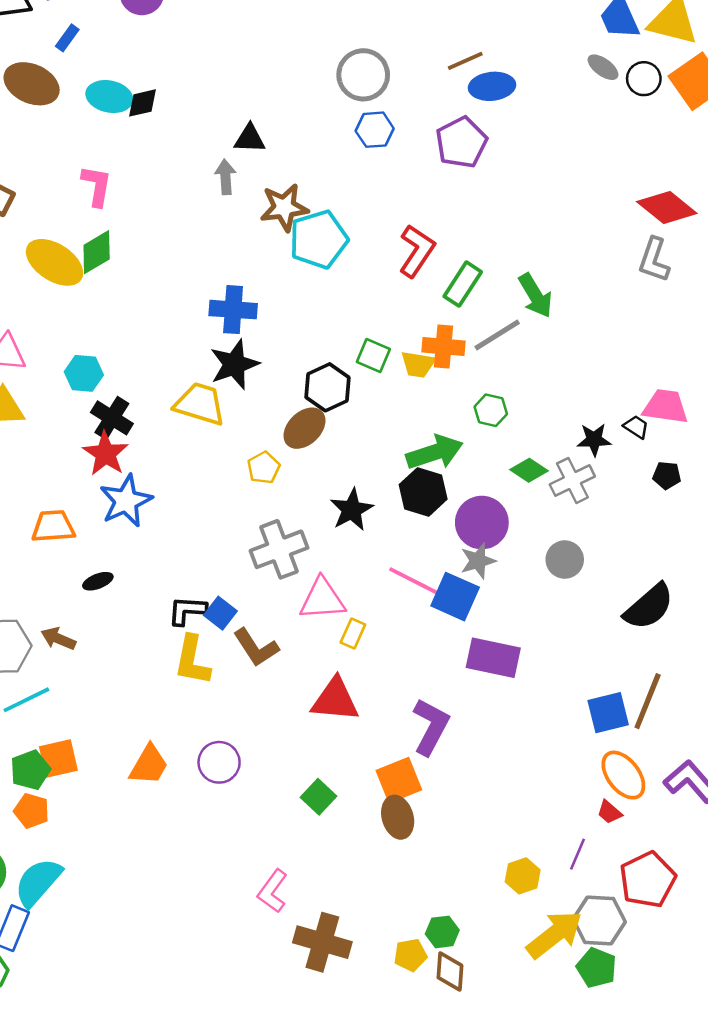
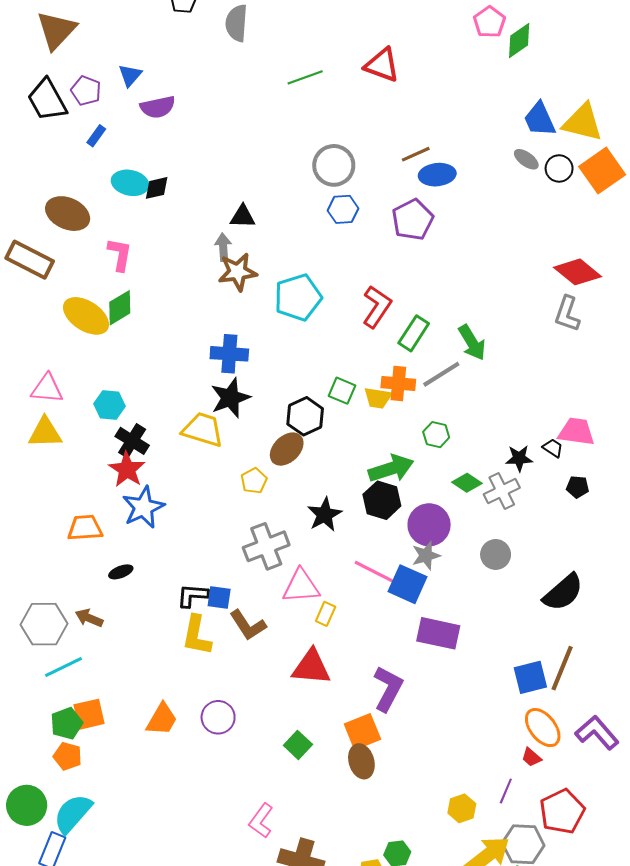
brown ellipse: (32, 84) -> (68, 214), moved
brown star: (284, 207) -> (238, 272), moved
blue square: (220, 613) -> (219, 597), turned -30

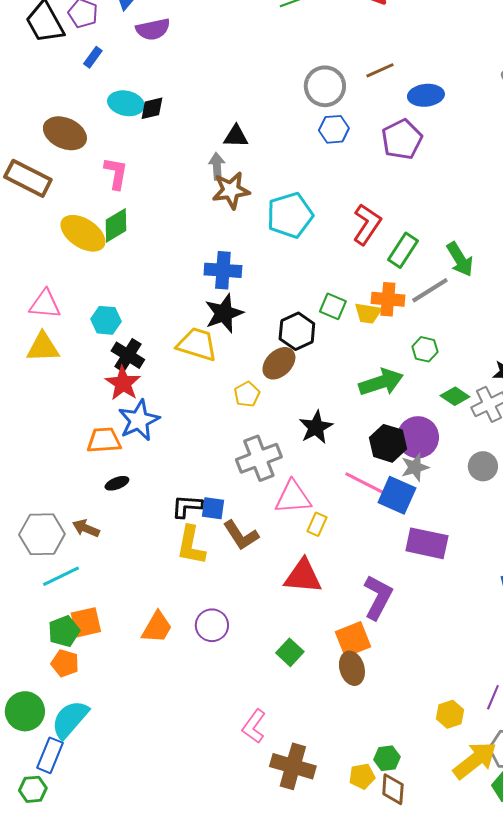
brown line: (416, 154) -> (380, 70), moved
black hexagon: (382, 500) -> (388, 443), moved
orange trapezoid: (85, 528) -> (104, 440), moved

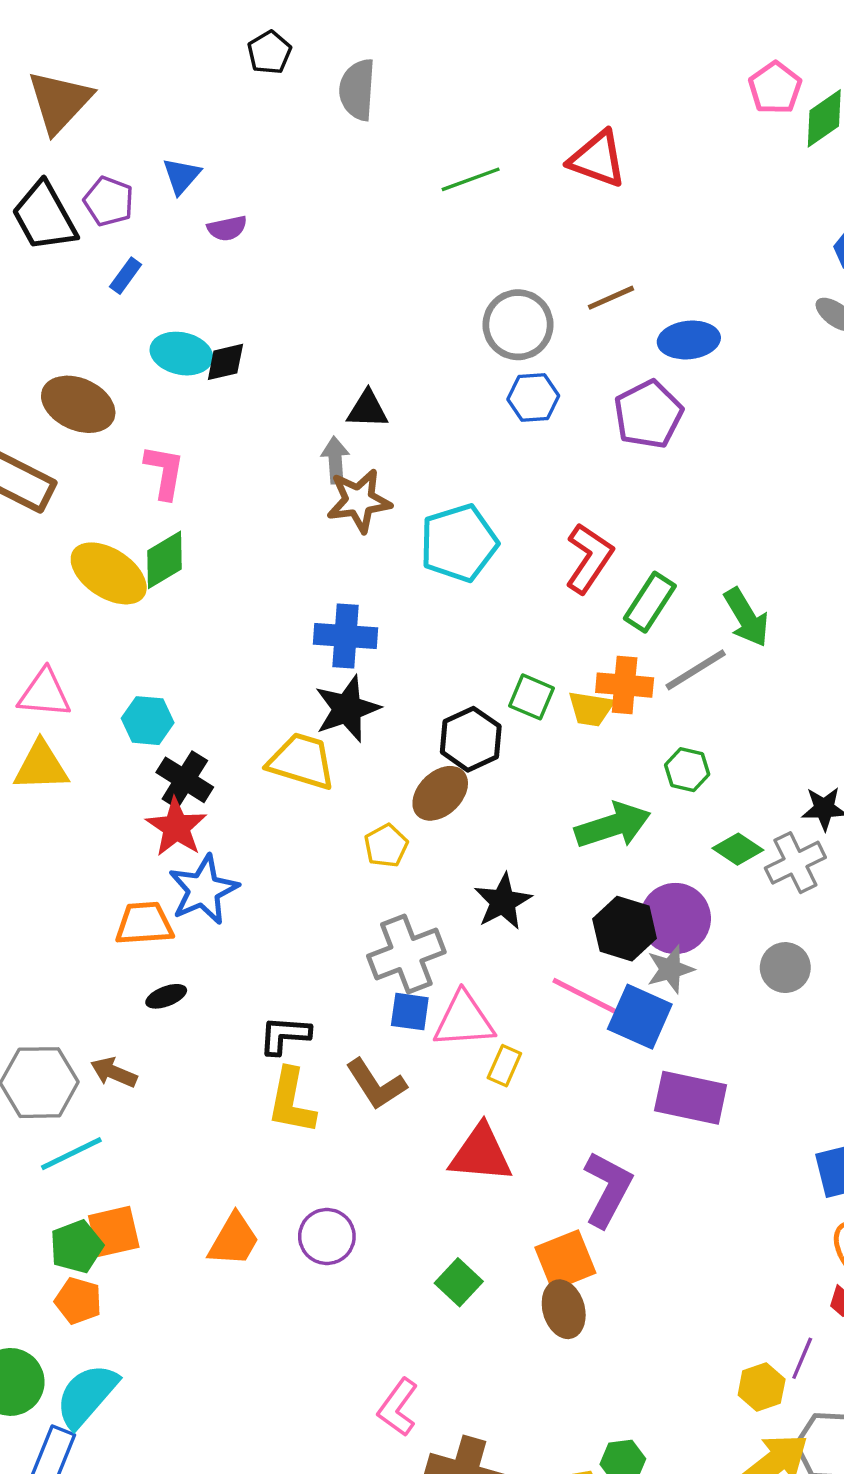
purple semicircle: (153, 29) -> (227, 228), size x0.7
blue square: (213, 508) -> (410, 1012), moved
yellow hexagon: (450, 714) -> (762, 1387), moved

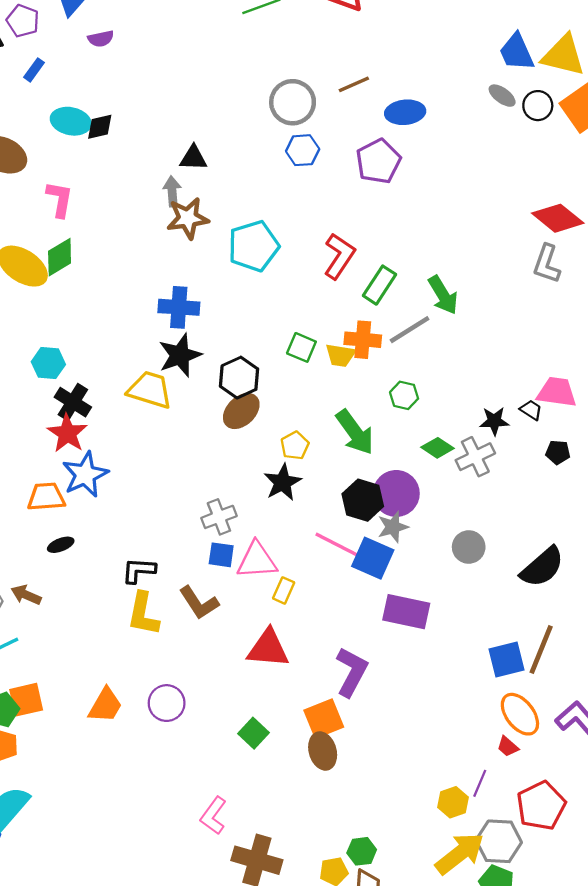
black hexagon: (471, 739) -> (239, 378), moved
green arrow: (613, 825) -> (355, 432), turned 72
yellow pentagon: (386, 846) -> (295, 446), moved
gray cross: (406, 954) -> (219, 517), size x0.7
gray circle: (785, 968) -> (469, 547), moved

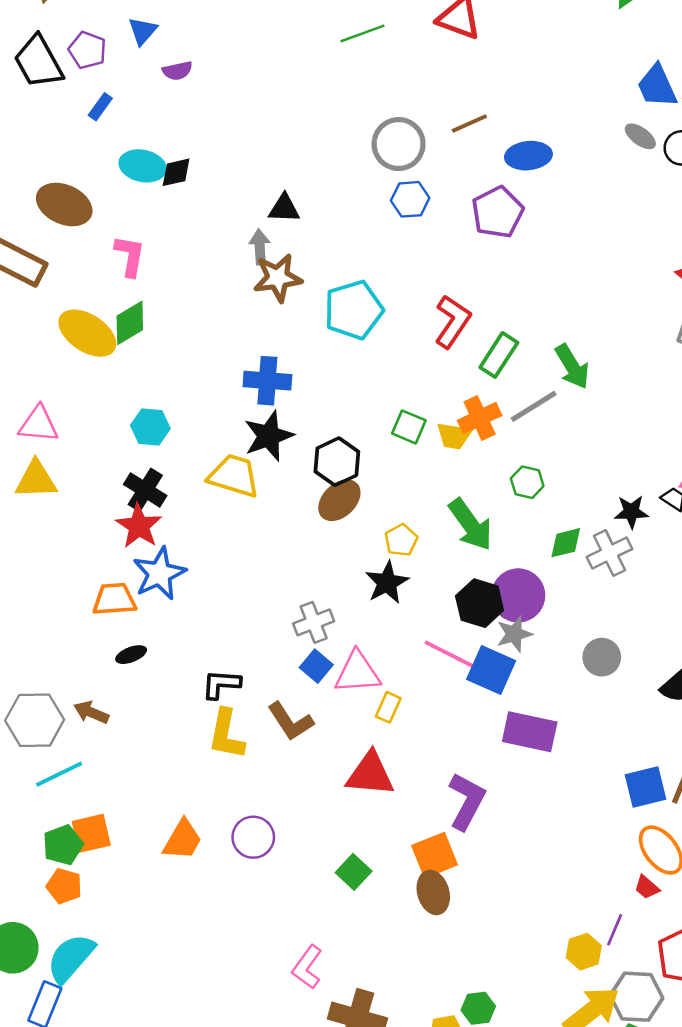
orange cross: (363, 340) -> (480, 418), turned -30
cyan hexagon: (48, 363) -> (150, 427), moved
green diamond: (437, 448) -> (566, 543), turned -48
blue square: (221, 555) -> (316, 666), turned 32

